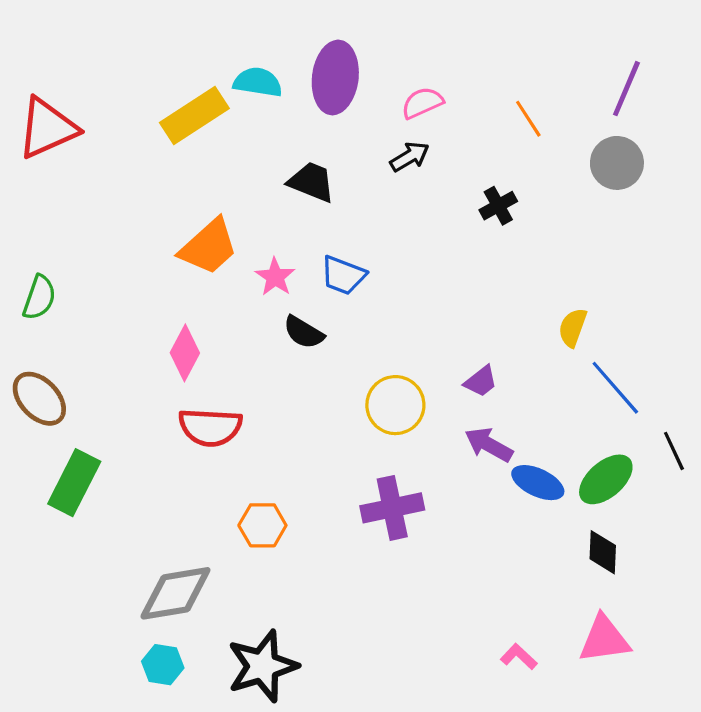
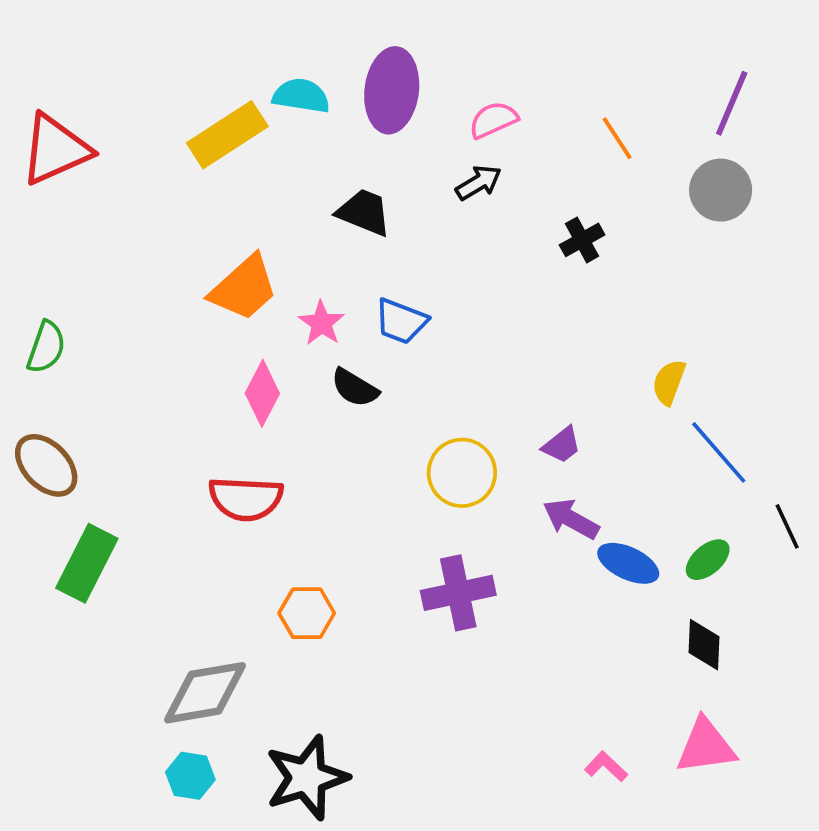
pink diamond: (185, 353) -> (262, 393), moved
green ellipse: (606, 479) -> (708, 560), size x0.7

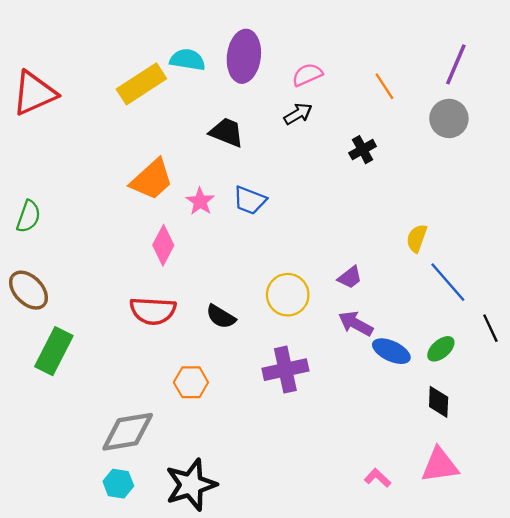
black semicircle: (355, 388) -> (221, 317), moved

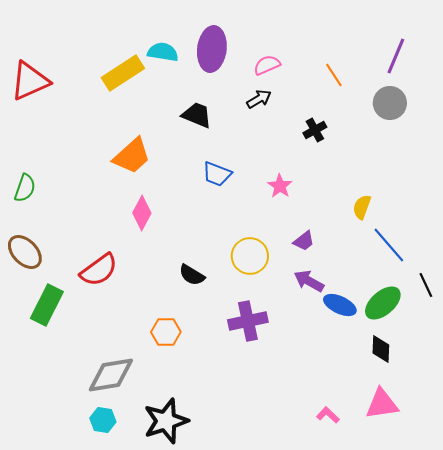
pink star: (200, 201) -> (280, 186), moved
red semicircle: (153, 311) -> (99, 270), moved, turned -39
green ellipse: (441, 349) -> (383, 303), size x1.5

